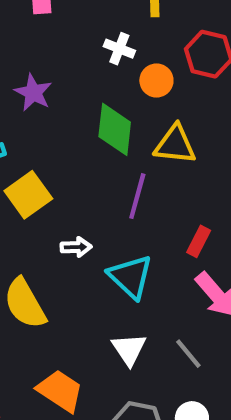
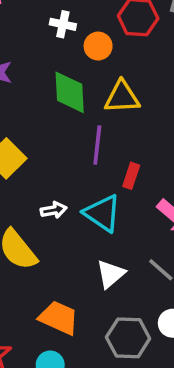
red rectangle: (199, 241) -> (131, 176), moved
white arrow: (76, 247) -> (54, 210), moved
white triangle: (129, 349) -> (111, 274), turned 32

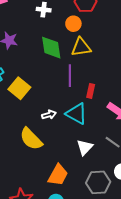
orange circle: (98, 46) -> (73, 24), moved
orange trapezoid: (59, 318) -> (58, 175), turned 100

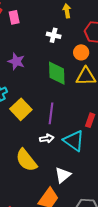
purple line: (70, 76) -> (51, 113), moved
white triangle: (85, 147) -> (63, 175), moved

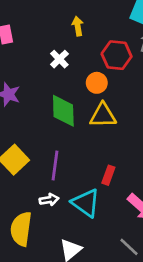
white cross: (54, 35) -> (59, 59), turned 32
yellow semicircle: (26, 160) -> (21, 229), turned 45

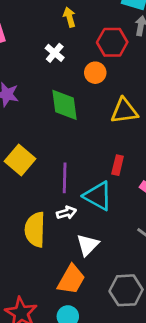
yellow triangle: (103, 115) -> (124, 111), moved
purple line: (55, 165) -> (65, 178), moved
white arrow: (49, 200) -> (66, 213), moved

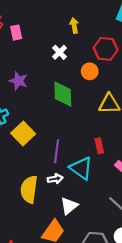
red rectangle: (118, 165) -> (99, 146), turned -32

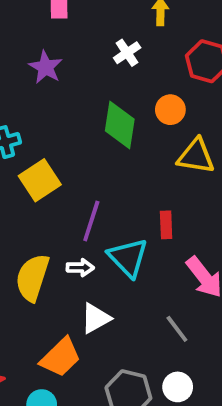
orange circle: (90, 71) -> (170, 110), moved
purple star: (18, 81) -> (46, 67), moved

